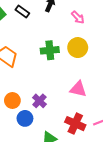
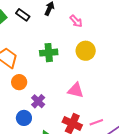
yellow circle: (78, 48) -> (86, 51), moved
orange circle: (12, 101) -> (19, 82), moved

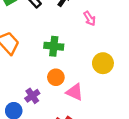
yellow circle: (86, 51) -> (103, 63), moved
orange circle: (19, 82) -> (56, 77), moved

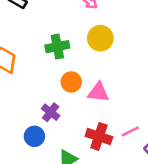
yellow circle: (103, 63) -> (100, 38), moved

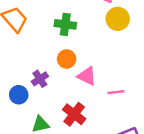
yellow circle: (100, 38) -> (118, 19), moved
pink line: (130, 131) -> (116, 92), moved

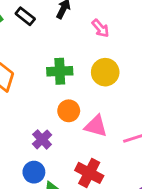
yellow circle: (118, 19) -> (105, 72), moved
blue circle: (19, 95) -> (34, 172), moved

